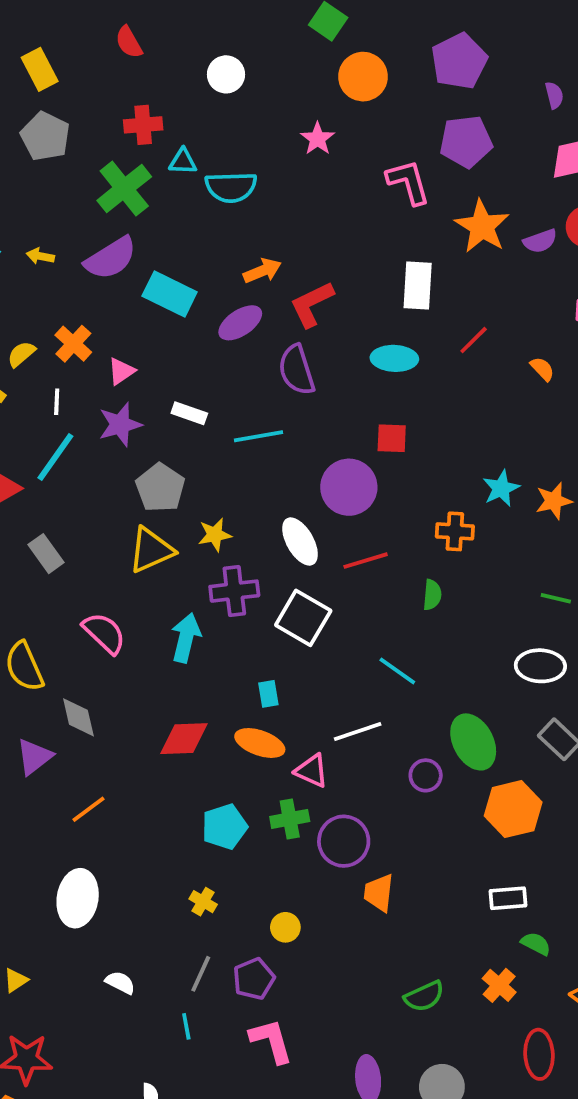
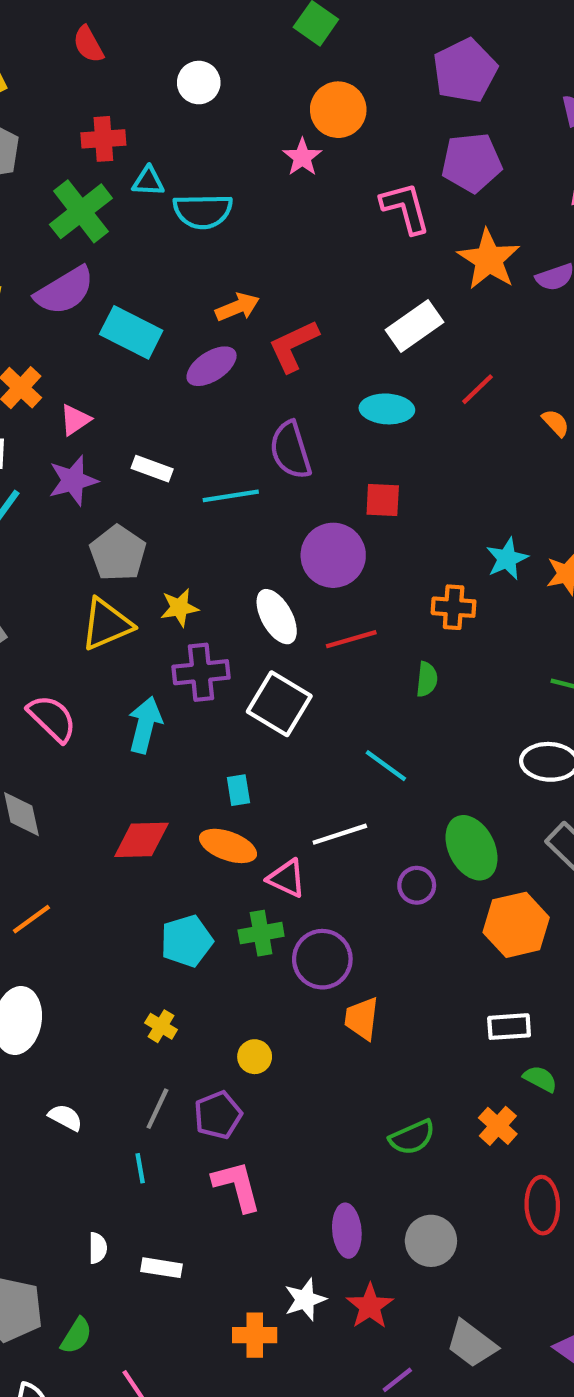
orange circle: (363, 77) -> (338, 110), moved
white rectangle: (418, 285) -> (414, 326), turned 51
purple semicircle: (297, 370) -> (290, 450), moved

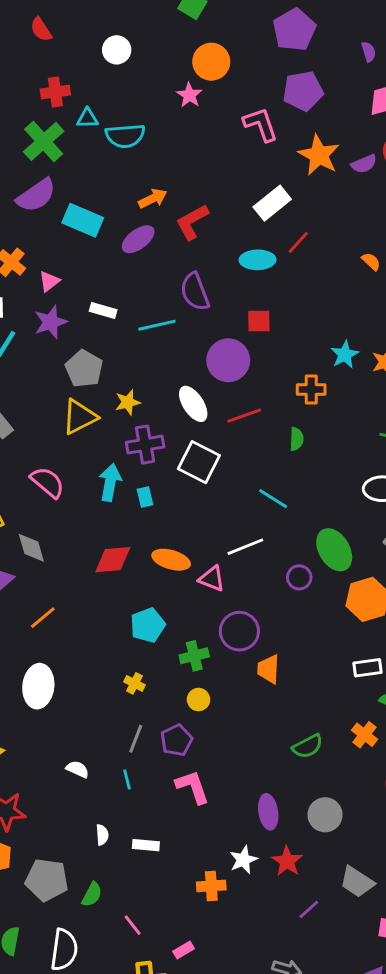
red line: (477, 389) -> (298, 242), moved
cyan rectangle: (238, 790) -> (145, 497), moved
green cross: (261, 933) -> (194, 656), moved
white semicircle: (65, 1117) -> (78, 769), moved

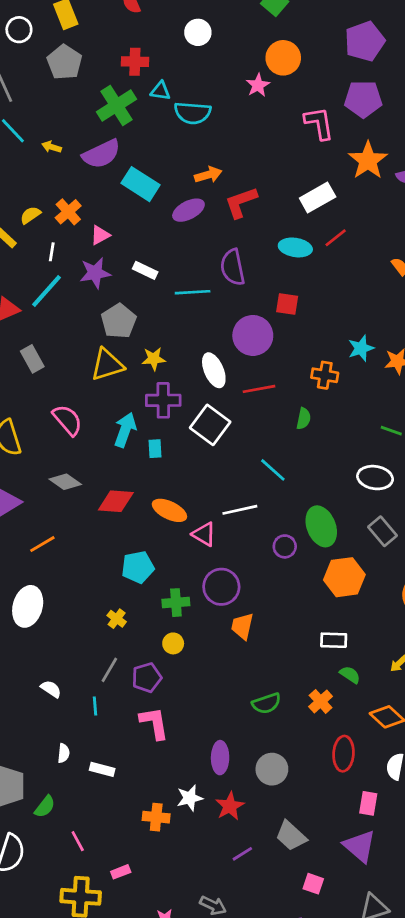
gray diamond: (31, 548) -> (65, 482), moved, turned -48

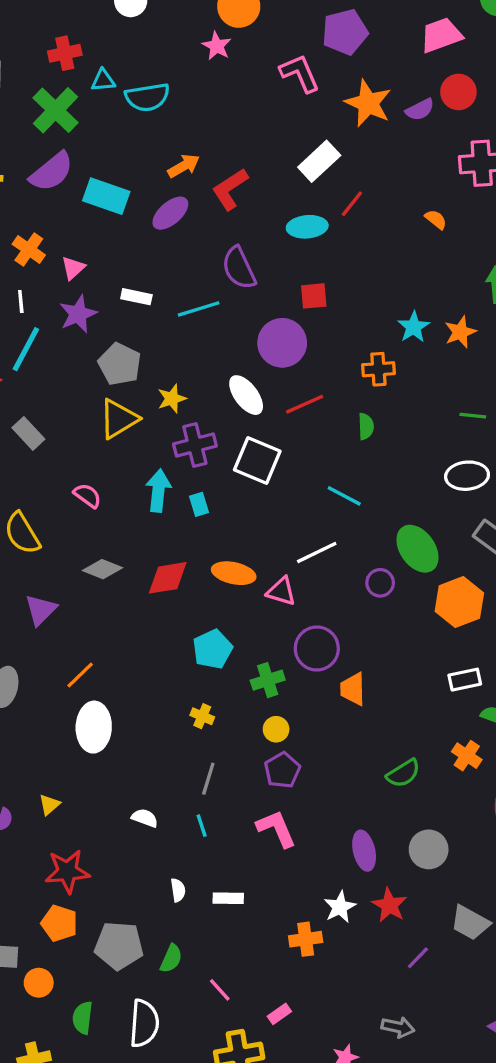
pink semicircle: (67, 420) -> (87, 496), size x0.7
orange line: (42, 544) -> (80, 675), moved
purple pentagon: (147, 678) -> (282, 770), moved

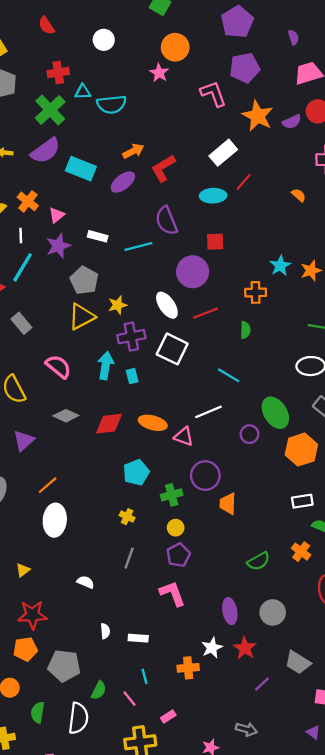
pink semicircle: (87, 496) -> (58, 366), size x1.4
cyan line: (202, 826) -> (144, 676), moved
orange pentagon: (59, 923) -> (25, 649), turned -30
green semicircle: (171, 959) -> (99, 690), moved

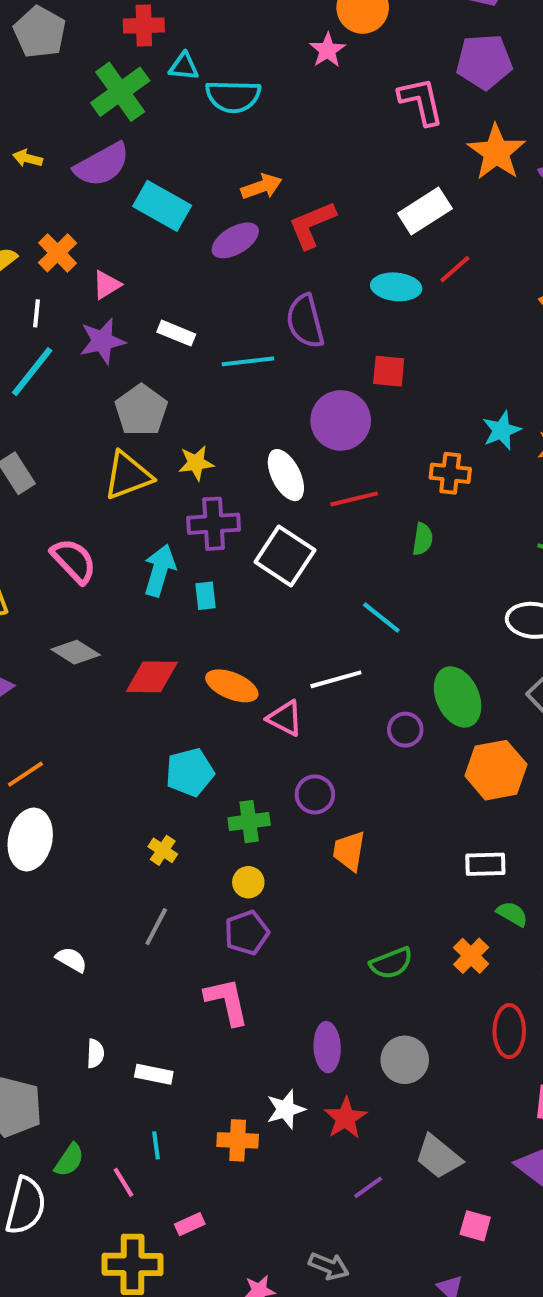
purple circle: (205, 476) -> (315, 794), size x0.7

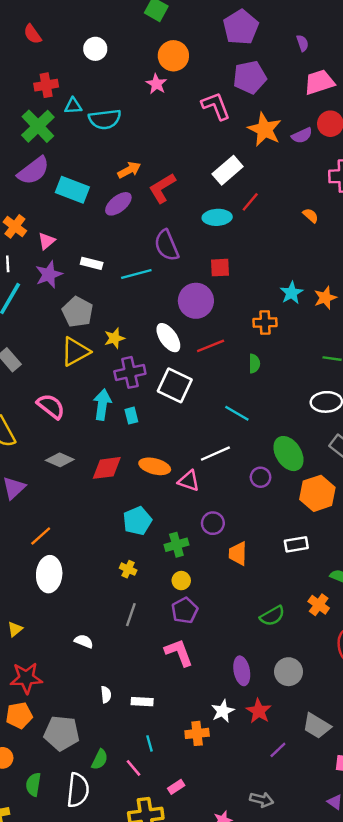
white rectangle: (485, 864) -> (296, 544), moved

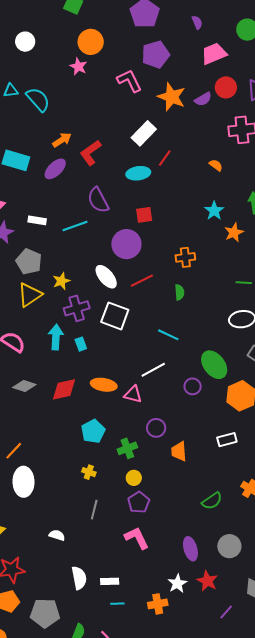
cyan semicircle: (105, 119) -> (38, 99), turned -120
cyan star: (292, 293) -> (214, 211), moved
white semicircle: (106, 695) -> (79, 578), size x1.6
cyan line: (149, 743) -> (117, 604), moved, turned -72

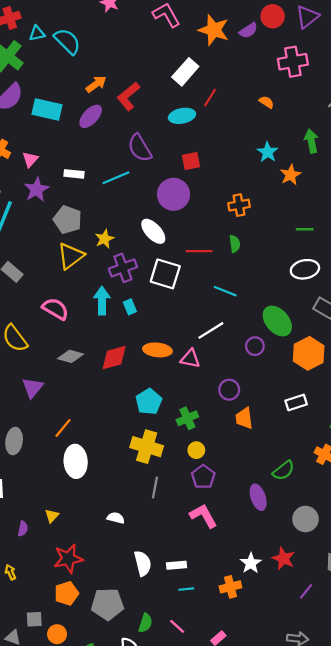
red line: (142, 281) -> (199, 251), moved, turned 30
purple circle: (156, 428) -> (229, 390), moved
yellow cross: (89, 472) -> (147, 447), size x2.0
purple ellipse: (190, 549) -> (258, 497), moved

